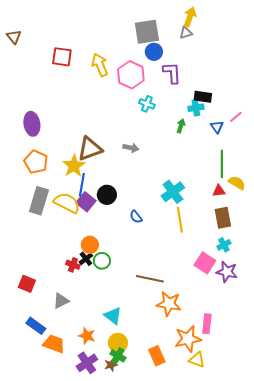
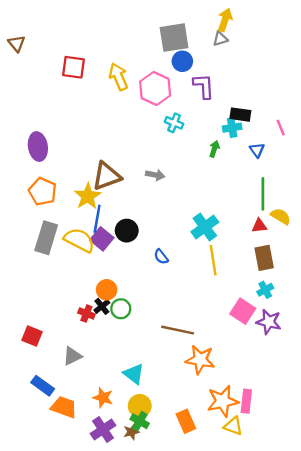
pink line: (236, 117) -> (281, 128), moved, turned -72
pink rectangle: (207, 324) -> (246, 401), moved

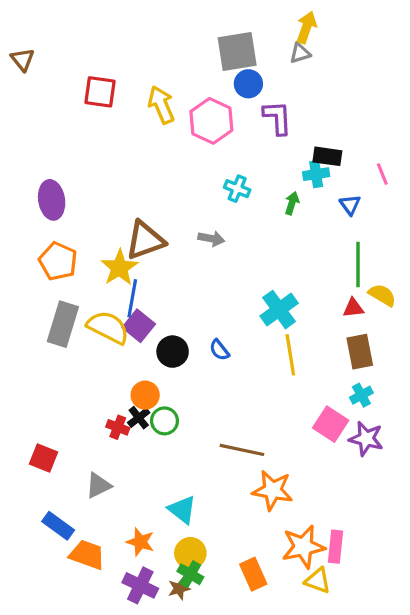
cyan cross: (174, 123) -> (237, 189), moved
black circle: (127, 231) -> (173, 352), moved
purple cross: (103, 430) -> (140, 585), turned -30

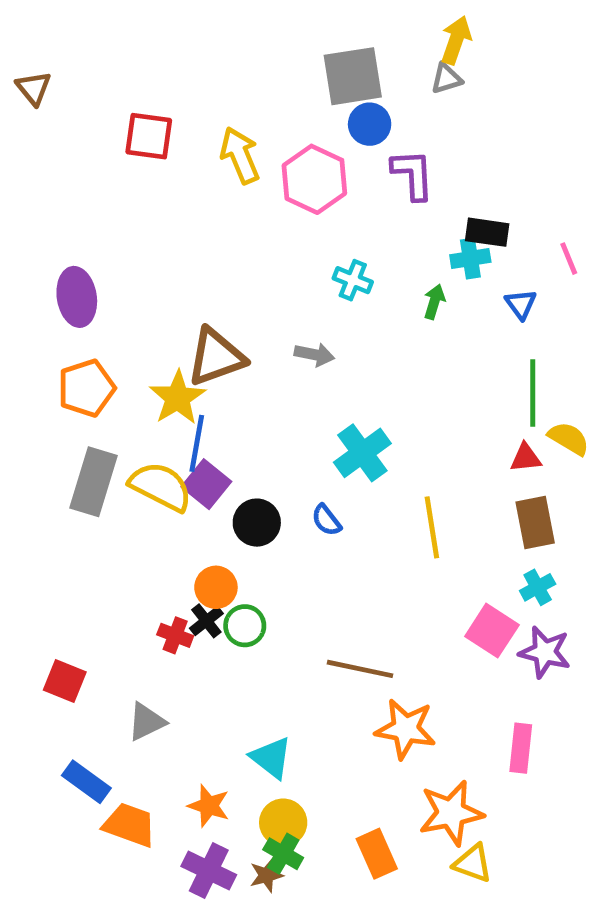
orange pentagon: (58, 261) -> (86, 388), turned 30
cyan cross: (279, 310) -> (362, 453), moved
pink rectangle: (335, 547) -> (521, 748), moved

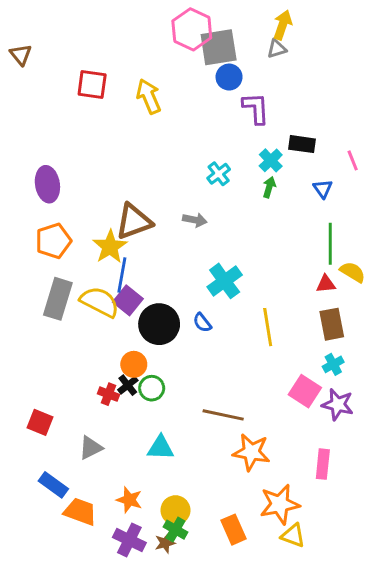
pink hexagon: (314, 179) -> (192, 29), moved
cyan cross: (470, 259) -> (271, 160), moved, turned -35
cyan cross: (353, 280) -> (219, 174), turned 30
black circle: (257, 523) -> (159, 324), size x1.4
cyan triangle: (271, 758) -> (161, 448), moved, turned -36

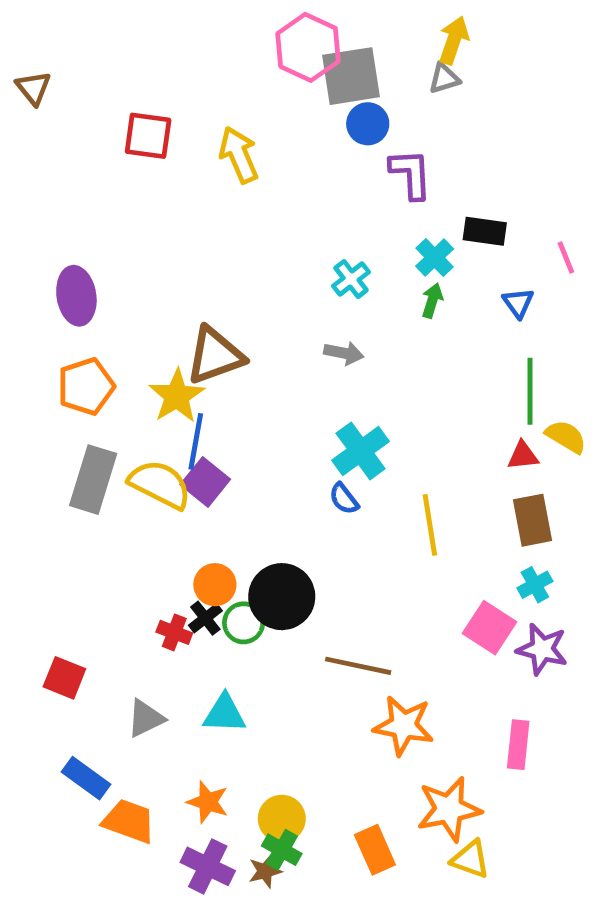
gray arrow: (195, 220) -> (344, 353), moved
blue semicircle: (202, 323) -> (344, 499), moved
black circle: (159, 324) -> (282, 597), moved
cyan triangle: (161, 448) -> (224, 714), moved

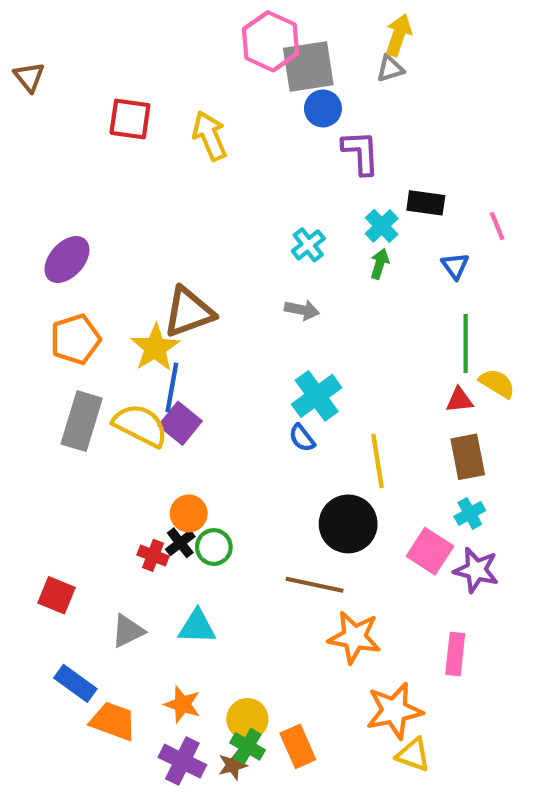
purple ellipse: (76, 296) -> (67, 260), turned 51
black circle: (282, 597) -> (348, 524), moved
orange rectangle: (375, 850) -> (298, 746), moved

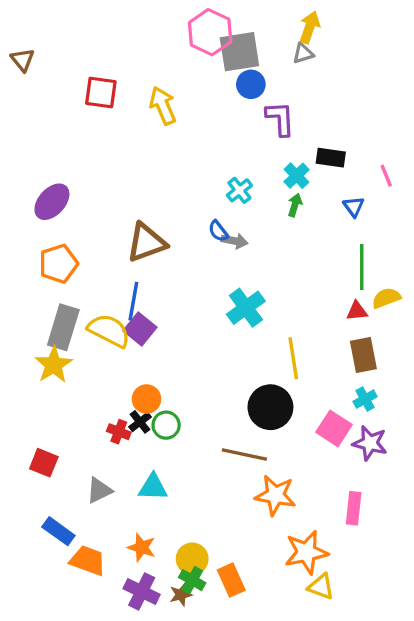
yellow star: (155, 348) -> (54, 365), moved
yellow semicircle: (497, 383) -> (386, 298), turned -52
blue semicircle: (302, 438) -> (218, 231), moved

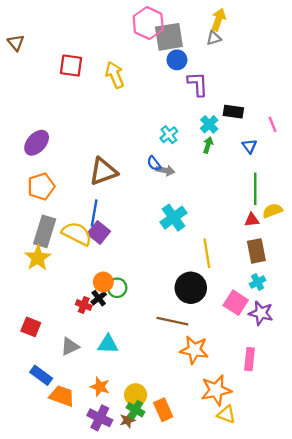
green circle: (166, 425) -> (117, 288), moved

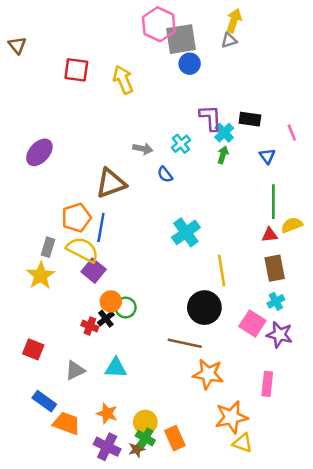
purple L-shape: (198, 84) -> (211, 118), moved
gray arrow: (165, 170) -> (143, 149), moved
orange pentagon: (41, 186) -> (76, 218), moved
gray rectangle: (45, 231) -> (48, 247), size x0.6
purple square: (99, 233) -> (94, 271), moved

